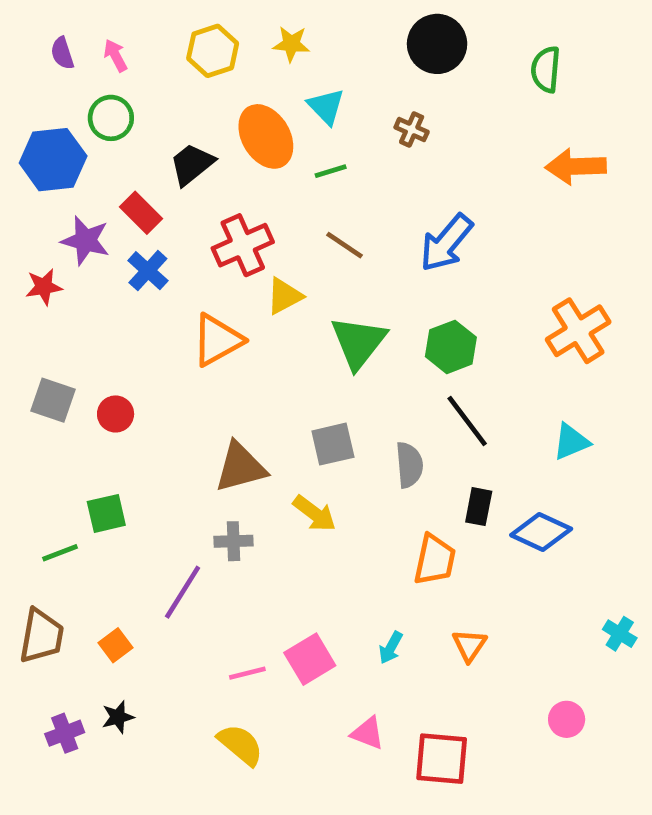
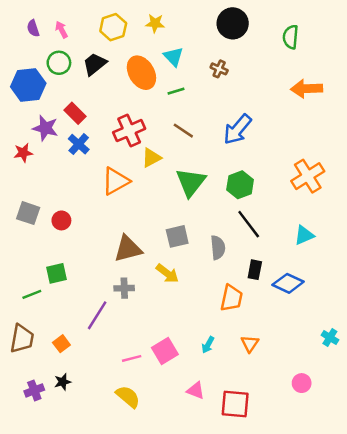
black trapezoid: (192, 164) -> (95, 64), moved

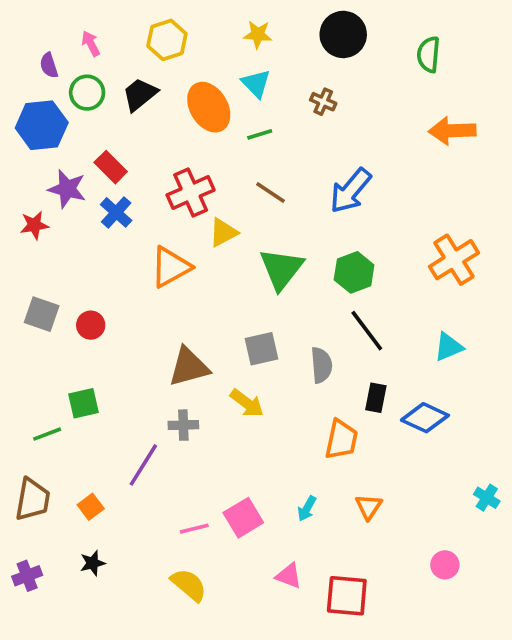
yellow star: (155, 23) -> (258, 34), moved
purple semicircle: (33, 28) -> (49, 65), moved
purple cross: (34, 390) -> (27, 576), moved

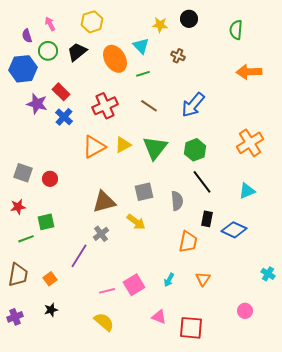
yellow star: (258, 34) -> (160, 25), moved
black circle: (343, 34) -> (189, 19), size x0.7
red star: (34, 225) -> (18, 207), moved
yellow triangle: (223, 232) -> (123, 145), moved
gray cross: (183, 425) -> (101, 234), turned -35

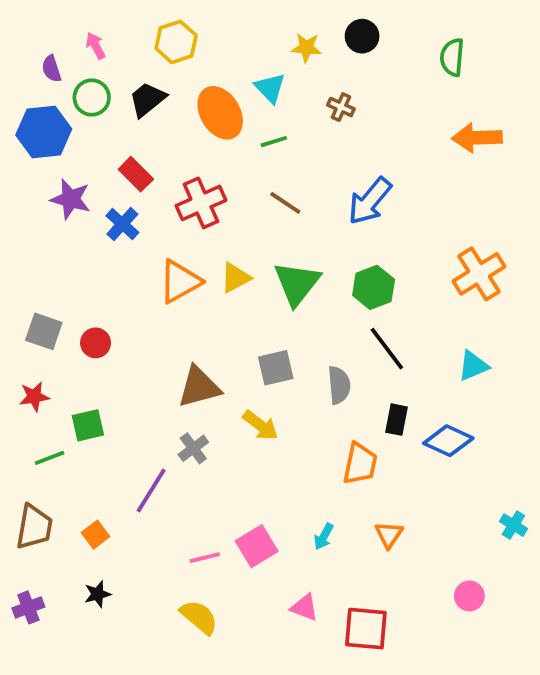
red rectangle: (61, 92) -> (136, 174), moved

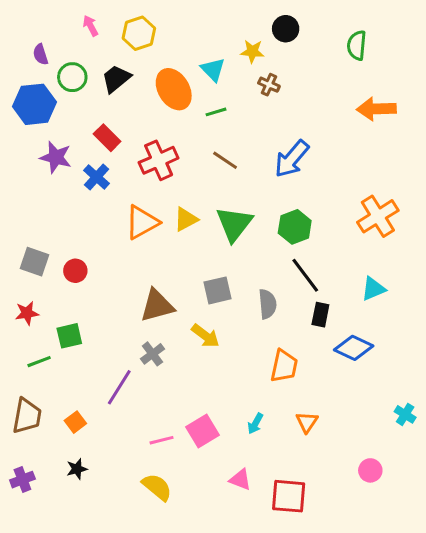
pink arrow: (96, 46) -> (90, 26), moved
yellow star: (306, 48) -> (252, 51), moved
black rectangle: (397, 420) -> (320, 315), moved

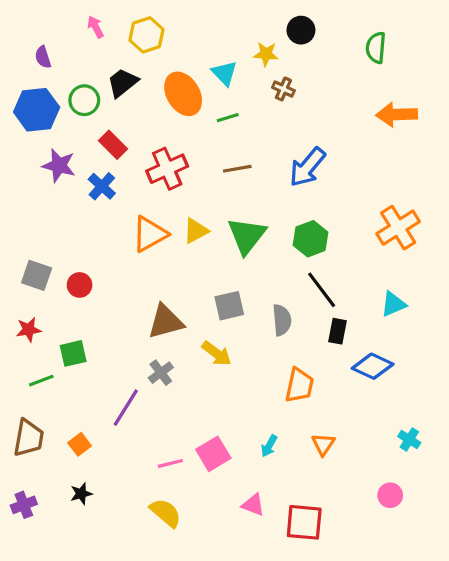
green circle: (72, 77) -> (84, 100), moved
brown line: (225, 160) -> (237, 169), turned -44
cyan cross: (405, 414) -> (409, 439), moved

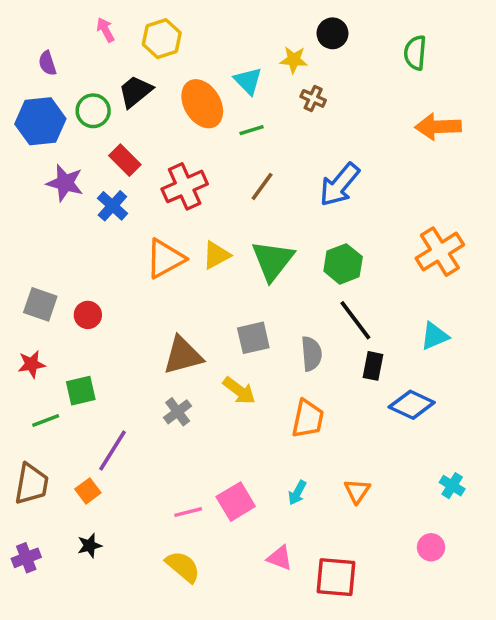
brown line: (237, 169) -> (262, 186), turned -44
orange trapezoid: (299, 385) -> (308, 419), moved
purple line: (126, 408) -> (112, 450), moved

